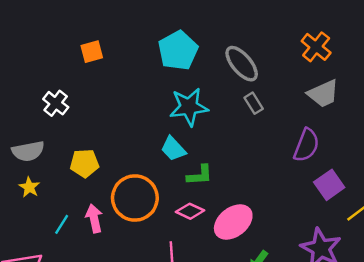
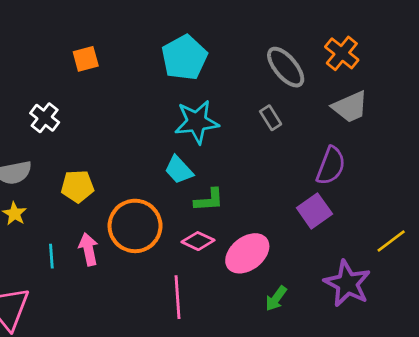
gray ellipse: (242, 64) -> (286, 67), moved
purple square: (329, 185) -> (314, 211), moved
cyan line: (62, 224) -> (51, 256), turned -36

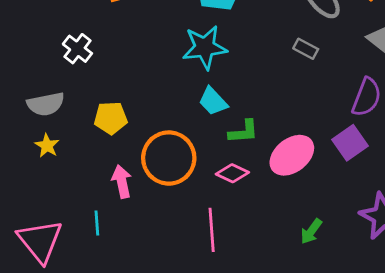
gray rectangle: (271, 118) -> (306, 49), turned -30
cyan star: (197, 122) -> (205, 47), moved
pink ellipse: (247, 253) -> (292, 155), moved
cyan line: (51, 256) -> (97, 223), moved

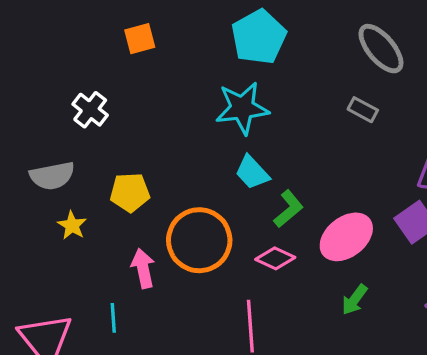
green L-shape: (243, 132) -> (288, 209), turned -36
yellow star: (47, 146) -> (72, 225), moved
green arrow: (311, 231) -> (355, 300), moved

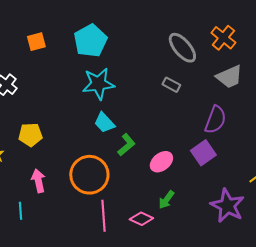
cyan pentagon: (259, 37) -> (90, 41), moved
pink ellipse: (346, 237) -> (161, 162), size x0.7
orange circle: (199, 240) -> (89, 175), moved
pink diamond: (275, 258) -> (141, 219), moved

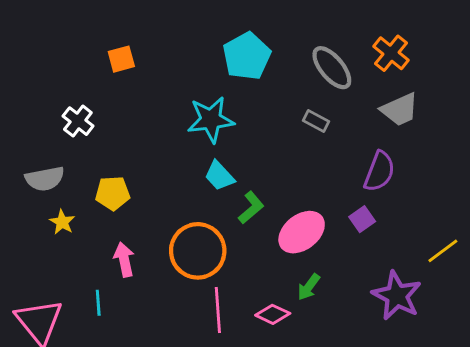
cyan pentagon: (90, 41) -> (247, 56), moved
purple square: (203, 153) -> (362, 219), size x0.7
pink ellipse: (161, 162) -> (302, 232), size x1.4

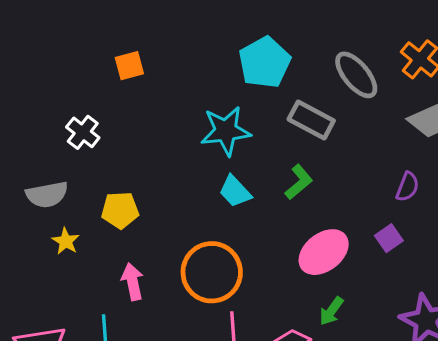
gray rectangle: (316, 121) -> (311, 120), moved, size x1.6
purple semicircle: (379, 172) -> (408, 187), size x0.7
green L-shape: (251, 208) -> (299, 182), moved

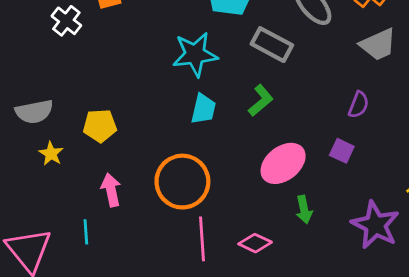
white cross: (83, 132) -> (66, 21), moved
cyan trapezoid: (235, 191) -> (203, 109), turned -124
purple square: (389, 238) -> (342, 151), turned -30
green arrow: (331, 311) -> (304, 210), moved, turned -48

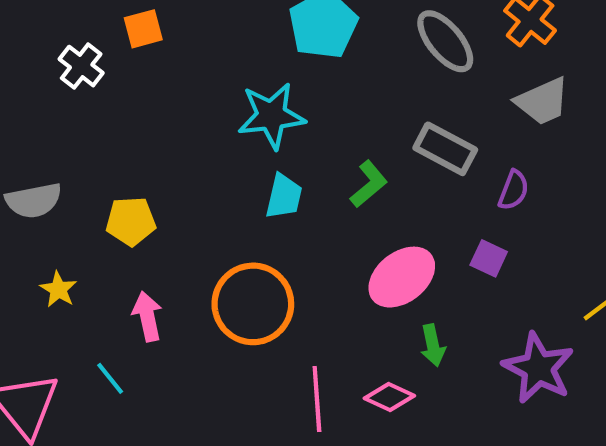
gray rectangle: (272, 45) -> (445, 149), moved
yellow star: (51, 154) -> (58, 289), moved
cyan line: (86, 232) -> (110, 378), turned -35
pink line: (202, 239) -> (317, 399), moved
pink diamond: (255, 243) -> (389, 397), moved

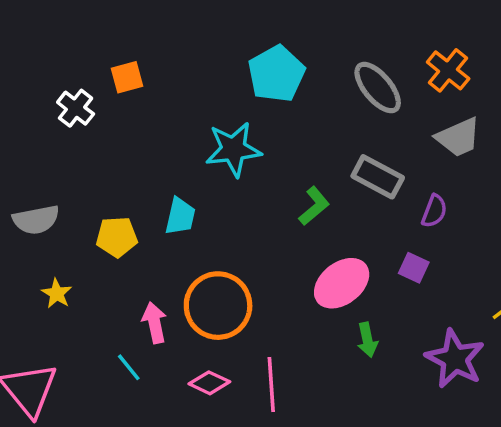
cyan trapezoid: (284, 196) -> (180, 216), moved
pink arrow: (147, 316) -> (154, 323), moved
cyan line: (110, 378) -> (129, 367), moved
pink diamond: (389, 397) -> (209, 383), moved

